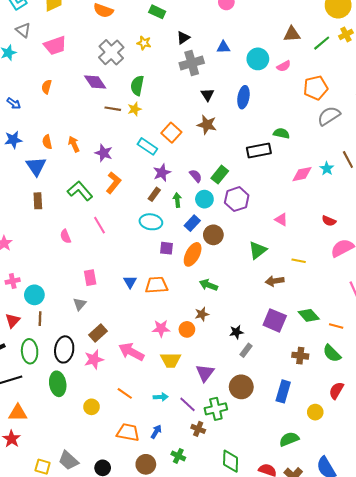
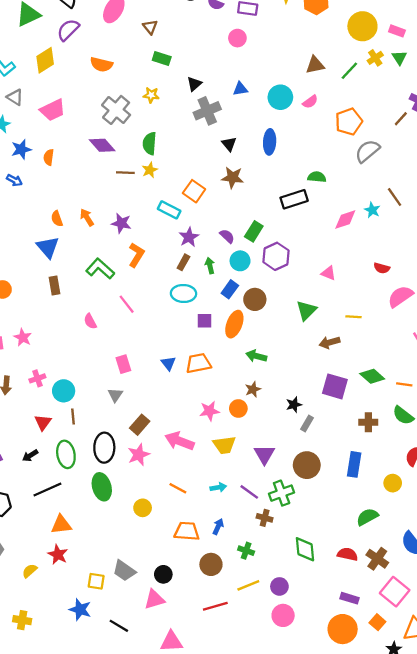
blue star: (13, 140) -> (21, 149), moved

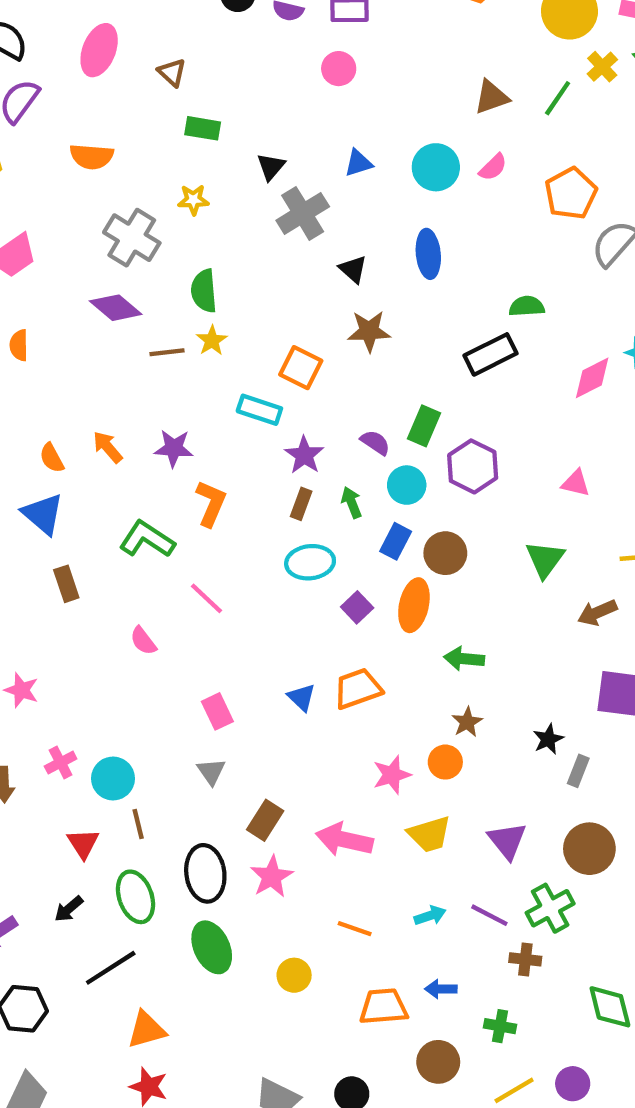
purple square: (204, 321) -> (357, 607), turned -35
blue arrow: (218, 527) -> (441, 989), turned -105

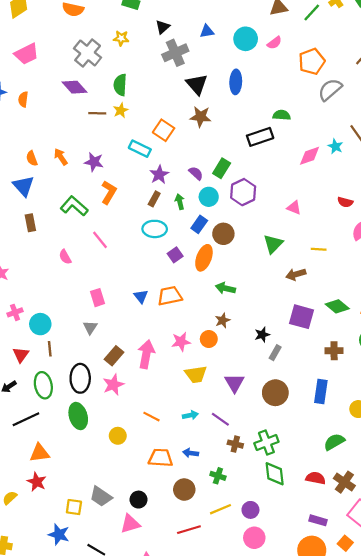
black triangle: (353, 269) -> (197, 84), size x1.5
pink arrow: (344, 840) -> (146, 354), moved, turned 80
green cross: (550, 908) -> (266, 443), moved

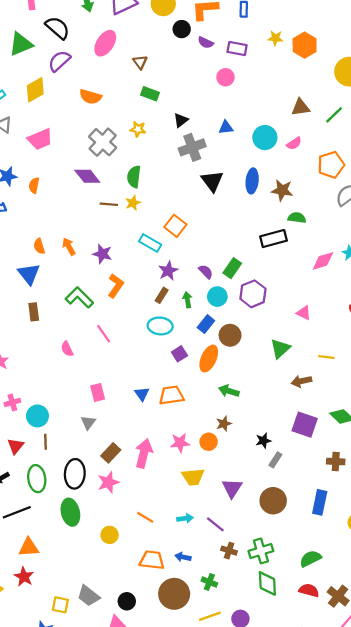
brown star: (201, 117) -> (282, 190), moved
green semicircle: (334, 442) -> (310, 559), moved
brown circle: (184, 490) -> (174, 594), size x1.4

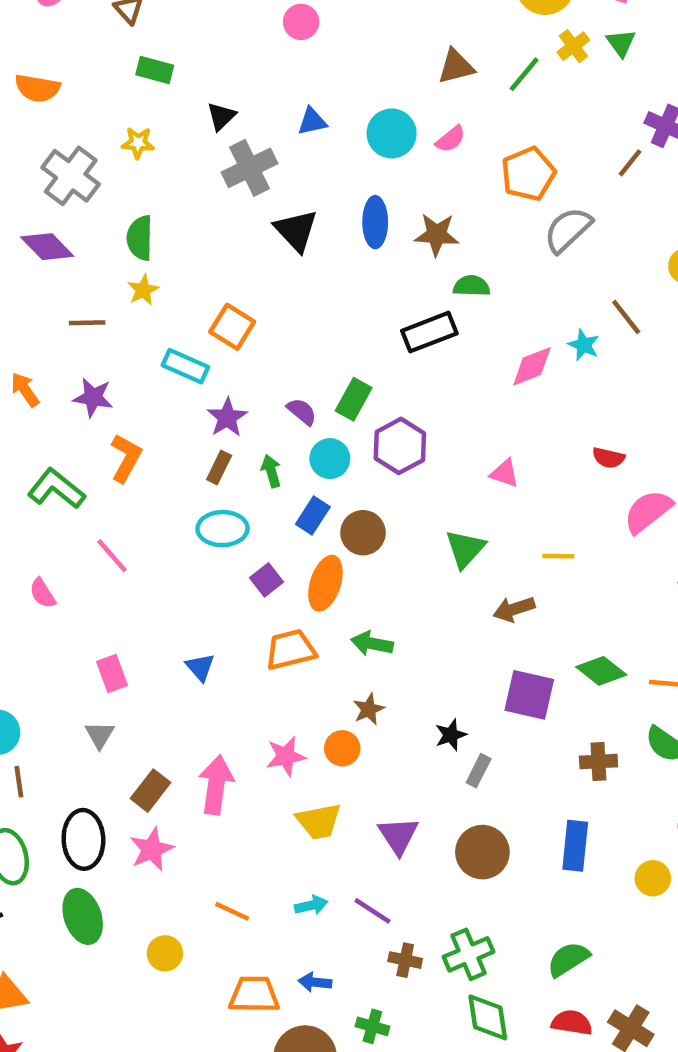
brown line: (109, 204) -> (87, 323), moved
orange trapezoid: (171, 395) -> (290, 650), moved

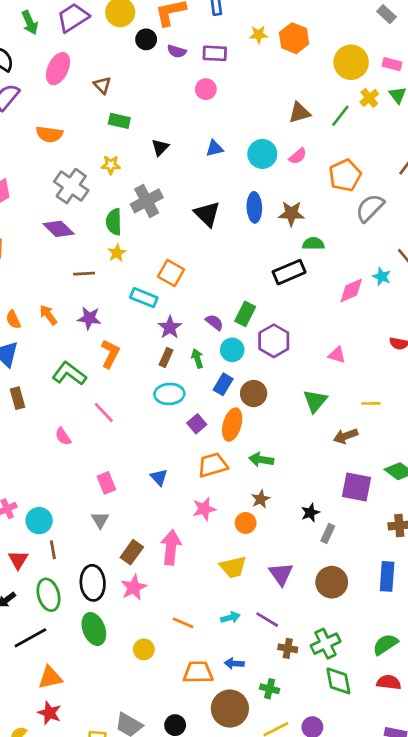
gray cross: (250, 168) -> (147, 201), moved
pink star: (286, 756) -> (204, 509), moved

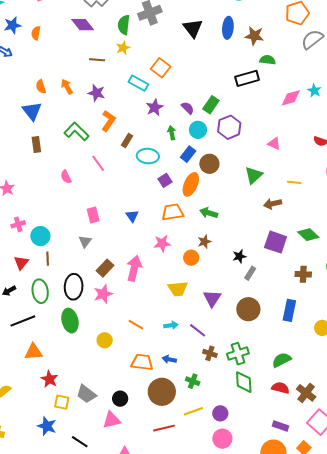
brown rectangle: (166, 357) -> (127, 140), moved
red star: (49, 713) -> (49, 379), moved

